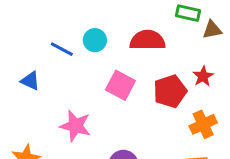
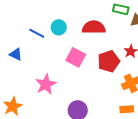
pink star: (75, 126) -> (46, 84), turned 30

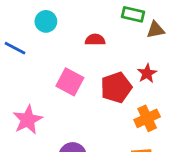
cyan circle: (59, 27) -> (46, 21), moved
red semicircle: (94, 27) -> (95, 40), size x0.6

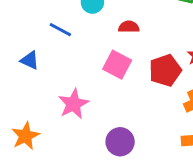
red semicircle: (95, 40) -> (129, 27), moved

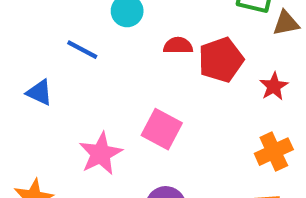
pink square: (117, 65) -> (162, 129), moved
red pentagon: (165, 70) -> (221, 60), moved

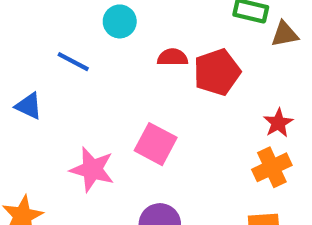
red star: (274, 86) -> (278, 123), moved
pink star: (101, 154) -> (92, 169), turned -30

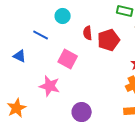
red semicircle: (173, 57) -> (88, 33), turned -96
pink square: (156, 144) -> (68, 59), moved

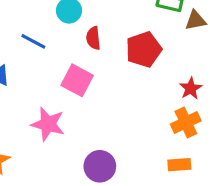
red semicircle: (88, 33) -> (93, 38), moved

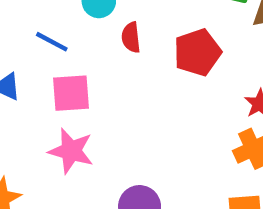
pink square: (77, 80) -> (71, 93), moved, turned -32

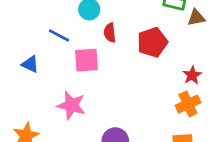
pink square: (71, 93) -> (86, 60), moved

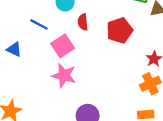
pink square: (86, 60) -> (63, 46), turned -30
pink star: (71, 105) -> (64, 75), moved

